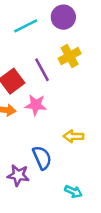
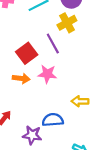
yellow cross: (70, 56) -> (67, 23), moved
blue semicircle: (42, 158) -> (53, 120), turned -70

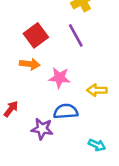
purple line: (53, 43) -> (76, 35), moved
pink star: (47, 74) -> (60, 78), moved

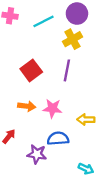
purple line: (76, 35) -> (67, 70), turned 40
orange arrow: (30, 64) -> (27, 106), moved

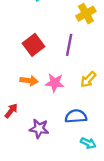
yellow cross: (73, 39) -> (86, 14), moved
yellow arrow: (86, 120) -> (88, 79), moved, turned -48
blue semicircle: (58, 139) -> (76, 116), moved

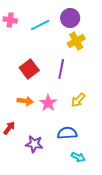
pink star: (55, 83) -> (48, 103), turned 30

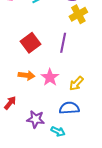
yellow arrow: (78, 100) -> (76, 84), moved
cyan arrow: (78, 157) -> (58, 131), moved

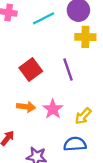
yellow cross: (78, 14) -> (85, 37), turned 30
purple line: (63, 43) -> (68, 70), turned -30

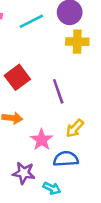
purple line: (68, 70) -> (58, 91), moved
pink star: (53, 109) -> (42, 140), moved

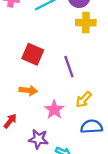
red square: (17, 77) -> (33, 54), turned -30
blue semicircle: (66, 159) -> (92, 127), moved

